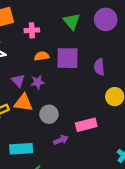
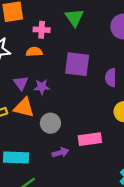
green triangle: (72, 21) -> (74, 17), moved
orange semicircle: (42, 56) -> (34, 52), moved

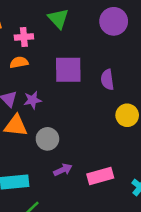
pink rectangle: (90, 139) -> (100, 176), moved

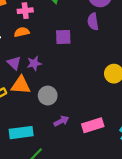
purple square: (68, 70) -> (63, 37), size x0.7
purple semicircle: (107, 80) -> (93, 22), moved

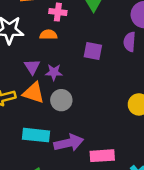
gray circle: (48, 96) -> (61, 100), moved
purple arrow: (61, 121) -> (69, 143), size x1.6
cyan rectangle: (21, 133) -> (36, 135), moved

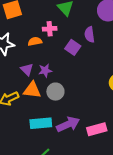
pink cross: (58, 12) -> (50, 29), moved
purple semicircle: (130, 42) -> (90, 35), moved
purple square: (93, 51) -> (73, 47), turned 35

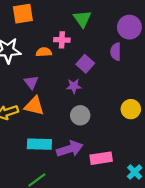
purple semicircle: (90, 35) -> (116, 52), moved
purple star: (45, 71) -> (74, 86), moved
gray circle: (55, 92) -> (80, 115), moved

